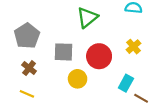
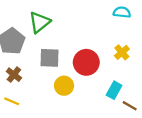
green triangle: (87, 17) -> (40, 22), moved

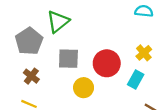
cyan rectangle: (114, 90) -> (136, 80), moved

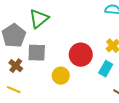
gray square: (68, 59) -> (37, 53), moved

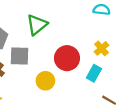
green triangle: (39, 19) -> (37, 25), moved

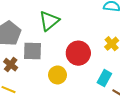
cyan rectangle: (94, 73) -> (104, 78), moved

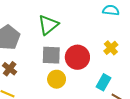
gray square: (32, 51) -> (51, 55), moved

